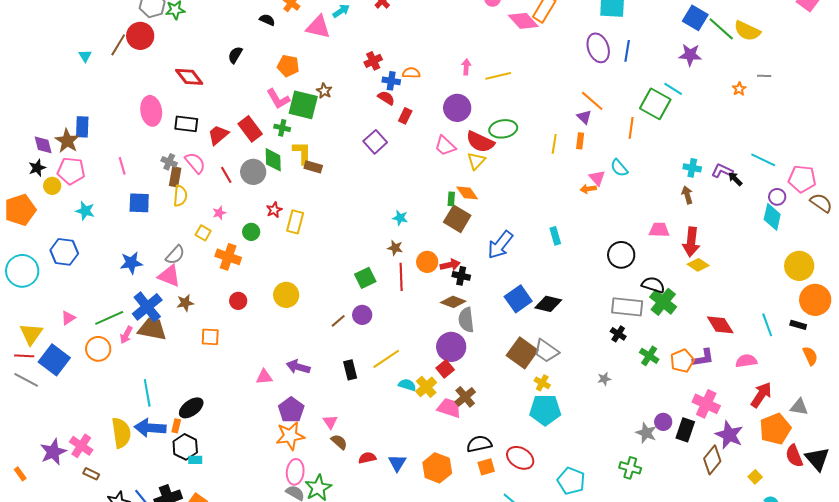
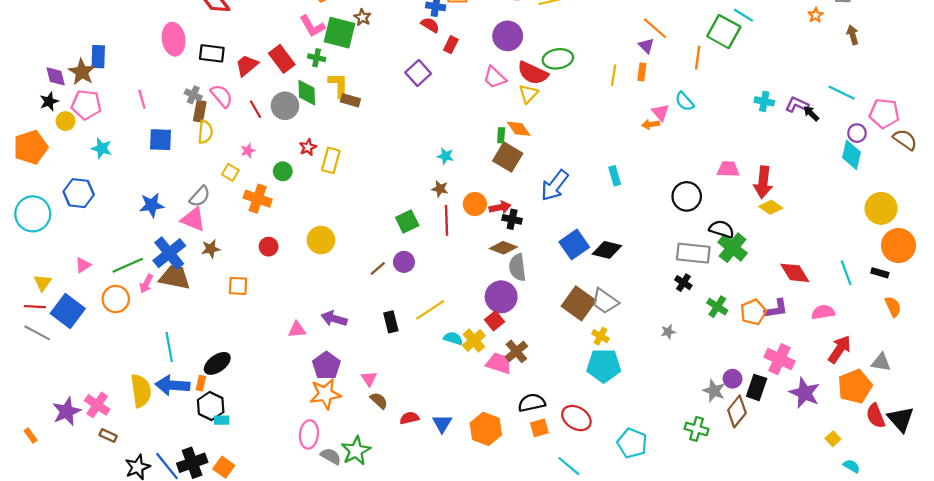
brown arrow: (687, 195) -> (853, 35), moved
yellow triangle: (31, 334) -> (43, 283), size x0.7
brown diamond: (712, 460) -> (737, 411), moved
pink ellipse: (295, 472) -> (309, 434), moved

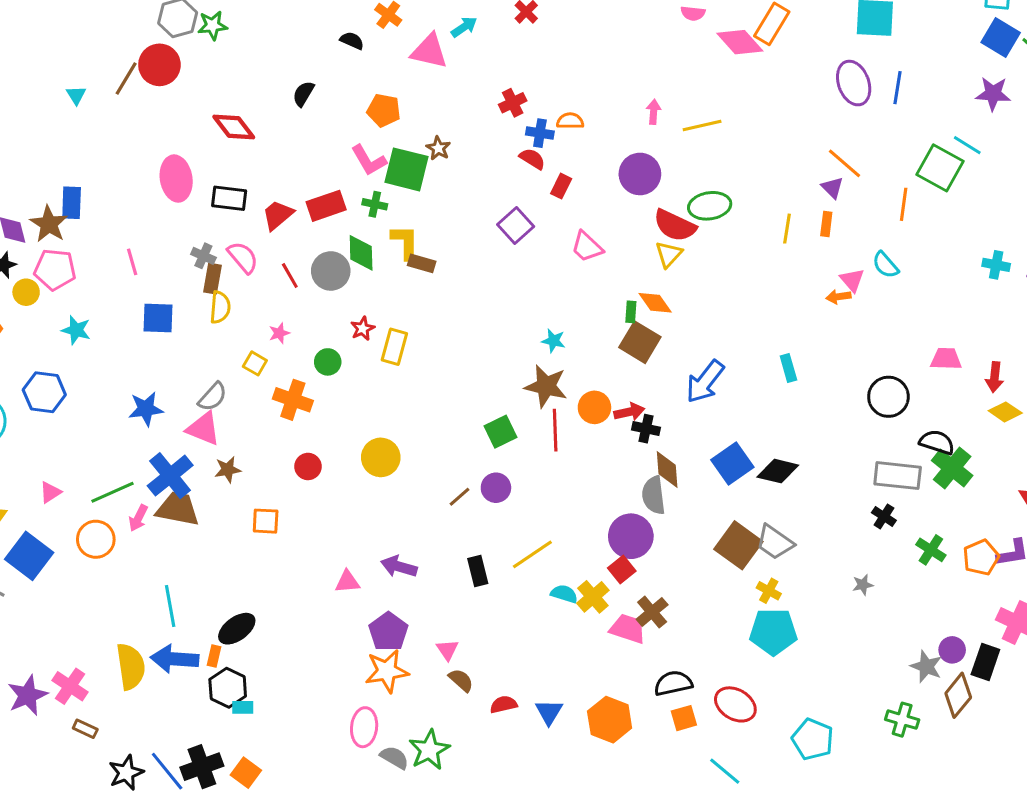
red rectangle: (282, 59) -> (326, 206), turned -72
pink trapezoid: (495, 77) -> (587, 247), moved
red arrow: (763, 182) -> (995, 377), size x0.7
brown star: (440, 189) -> (546, 386), size x1.8
brown diamond: (503, 248) -> (667, 470), moved, turned 64

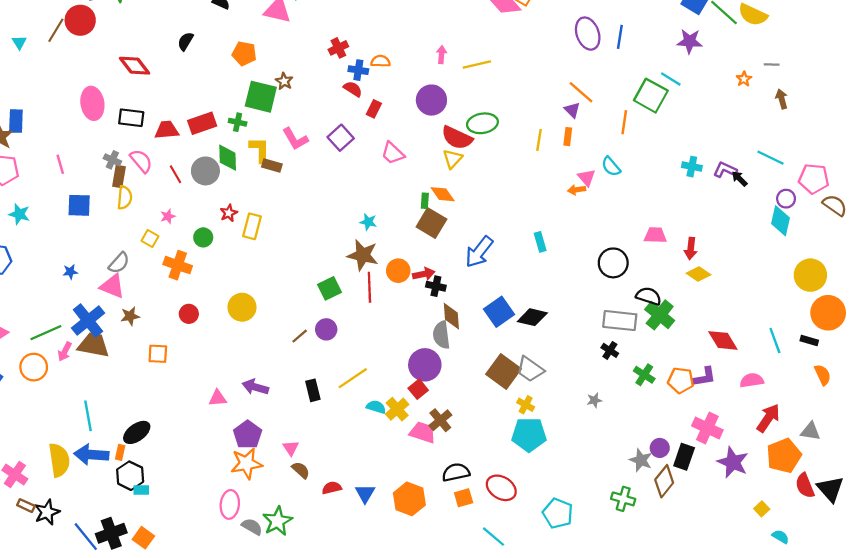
pink L-shape: (369, 160) -> (295, 139), moved
red trapezoid: (278, 215) -> (167, 130), turned 35
blue star: (146, 409) -> (70, 272), size x0.6
orange pentagon: (981, 557) -> (681, 380), turned 30
black star: (126, 773) -> (47, 512), moved

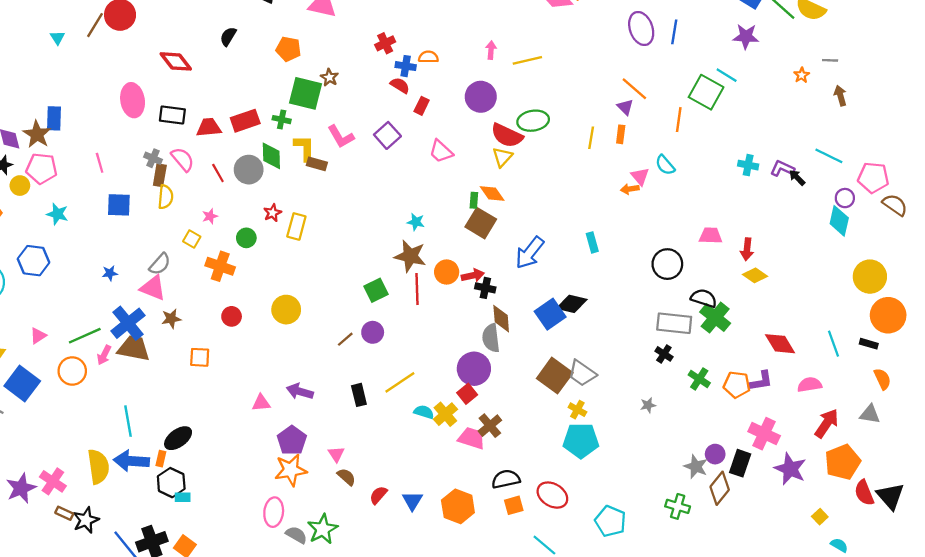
black diamond: (532, 317) -> (572, 304), moved
gray triangle: (810, 431) -> (870, 414), moved
red semicircle: (332, 488) -> (378, 495), turned -36

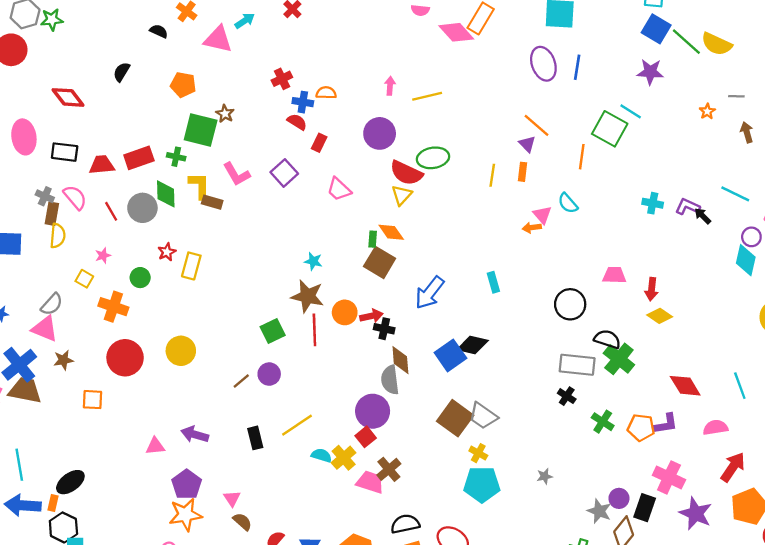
red circle: (232, 316) -> (125, 358), size x1.8
gray star: (648, 405) -> (545, 476), moved

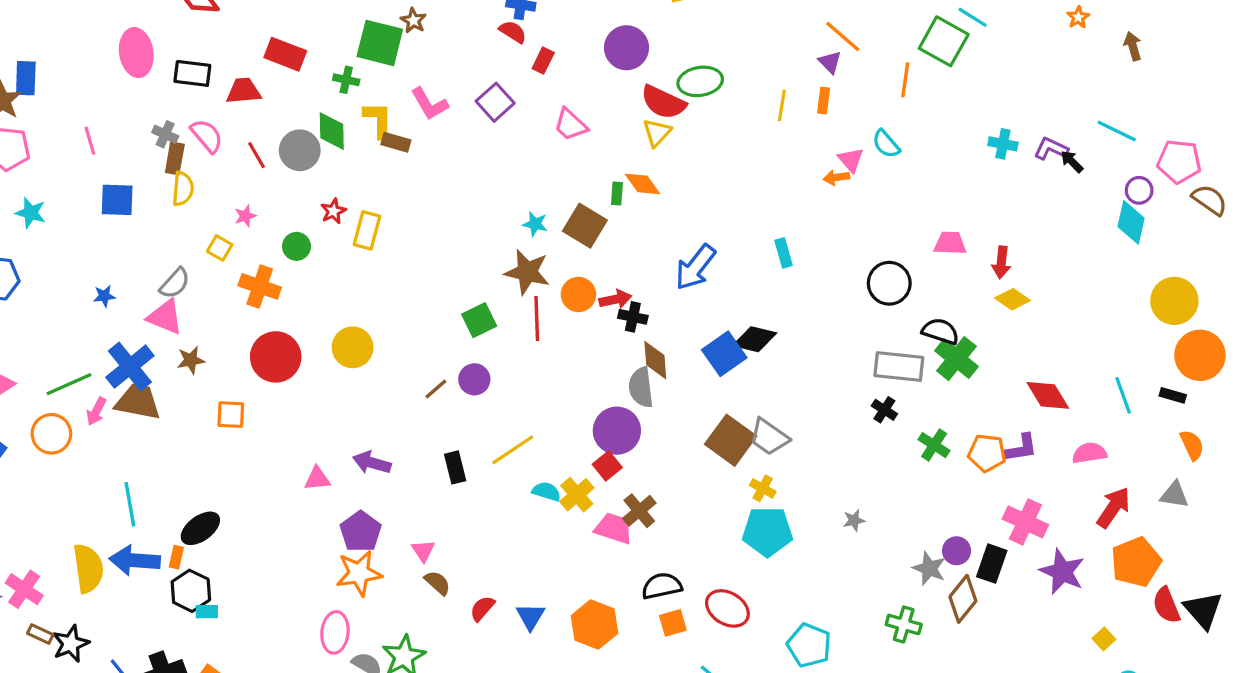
red rectangle: (139, 158) -> (285, 54), moved, turned 40
brown square: (380, 262) -> (585, 226), moved

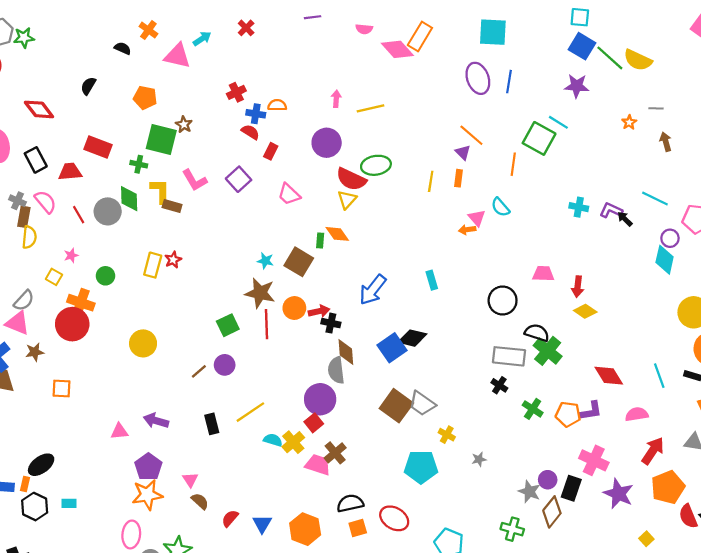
black rectangle: (192, 73) -> (36, 160), turned 55
red star: (333, 211) -> (173, 260), moved
red circle: (276, 357) -> (72, 324), moved
yellow cross: (763, 488) -> (447, 435), moved
cyan rectangle: (207, 612) -> (69, 503), moved

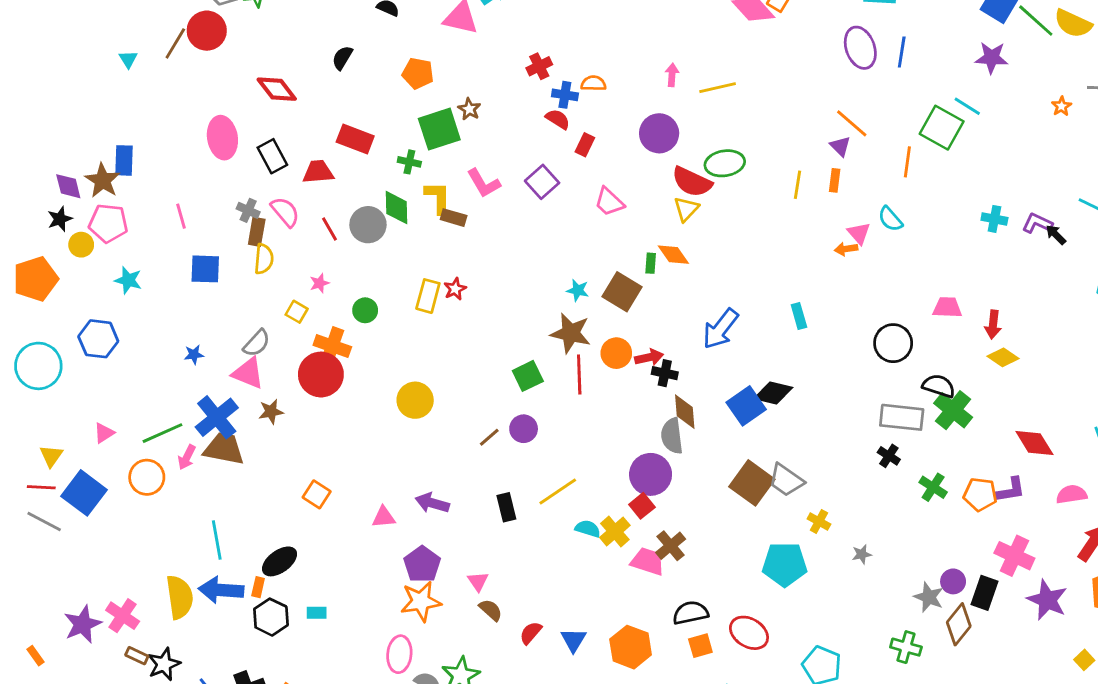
green square: (161, 140) -> (439, 129), turned -32
orange square: (61, 388) -> (317, 494), moved, turned 30

